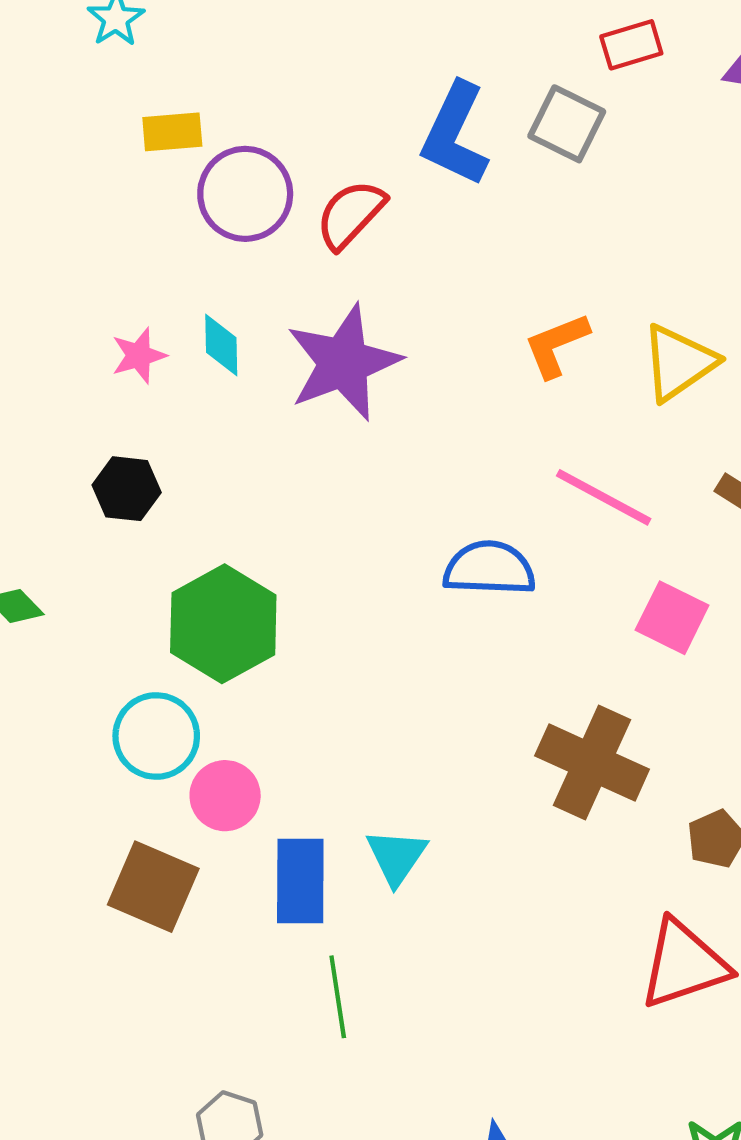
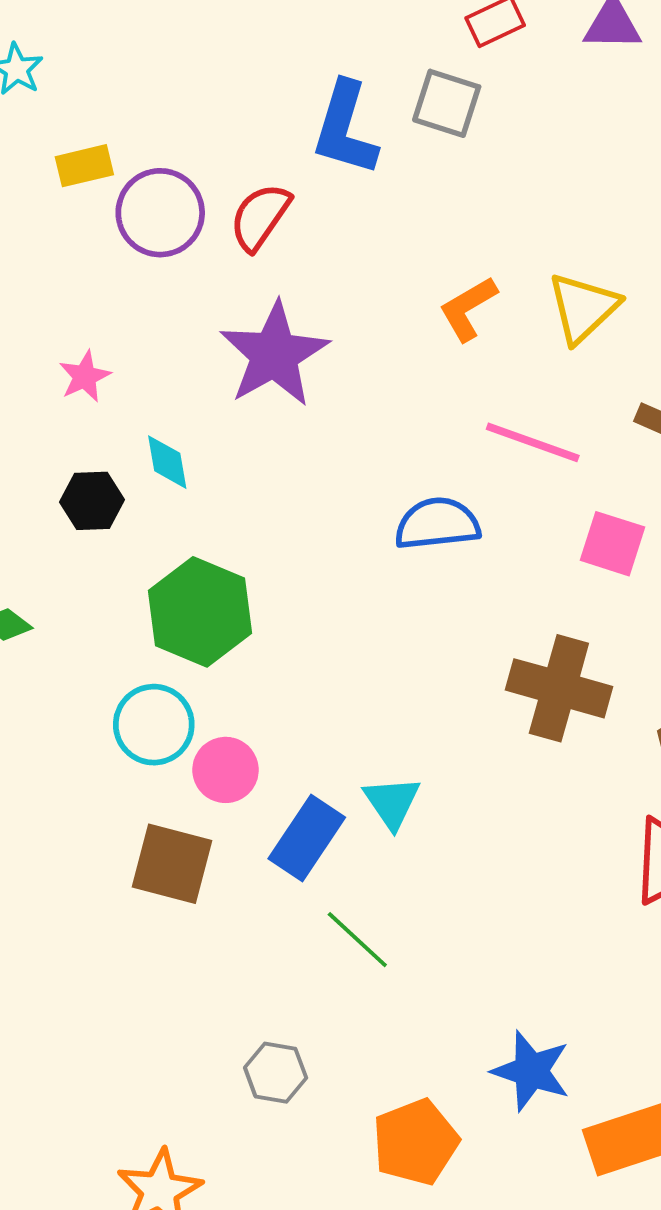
cyan diamond: (221, 345) -> (167, 462), moved
blue rectangle: (300, 881) -> (307, 838), turned 42
green line: (338, 997) -> (357, 940), turned -30

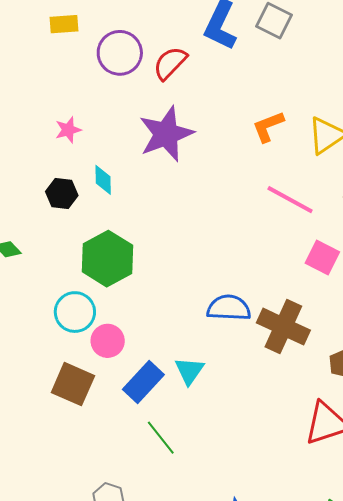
yellow rectangle: (84, 166) -> (64, 24), moved
blue semicircle: (437, 524) -> (229, 308), moved

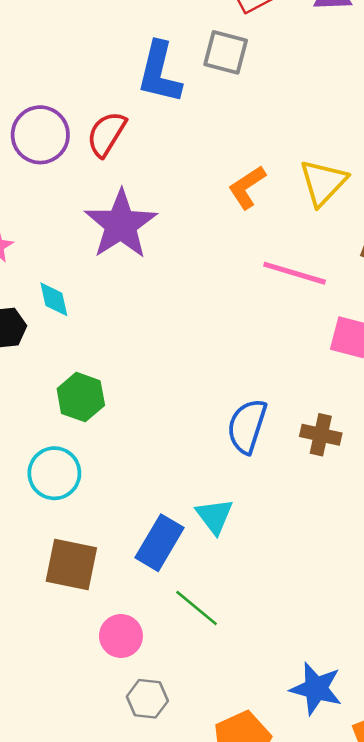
green hexagon: (108, 259) -> (81, 397), size x0.7
blue semicircle: (229, 308) -> (247, 426), turned -63
brown cross: (283, 327) -> (321, 435), size x0.6
pink circle: (108, 341) -> (121, 636), moved

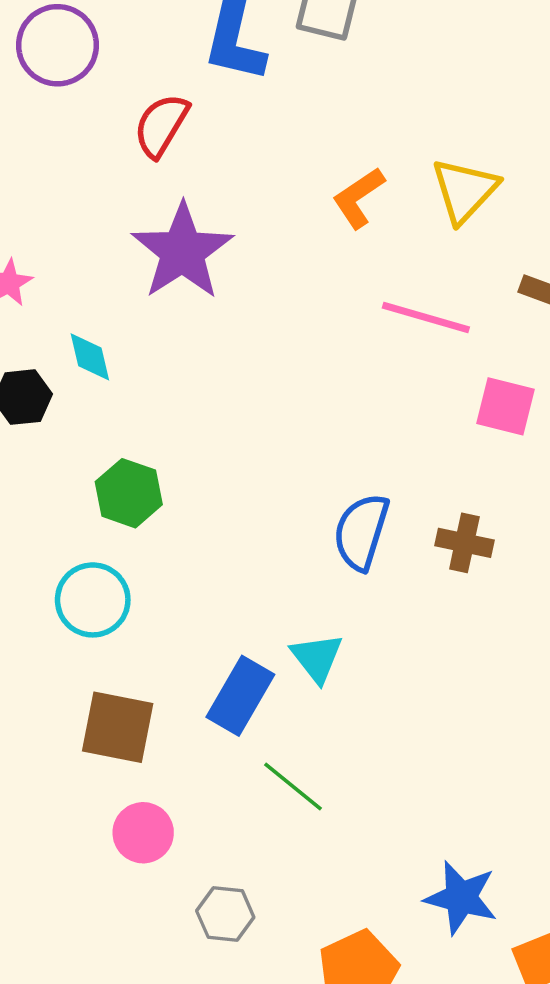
purple circle: (40, 135) -> (58, 45), moved
pink circle: (121, 636) -> (143, 833), moved

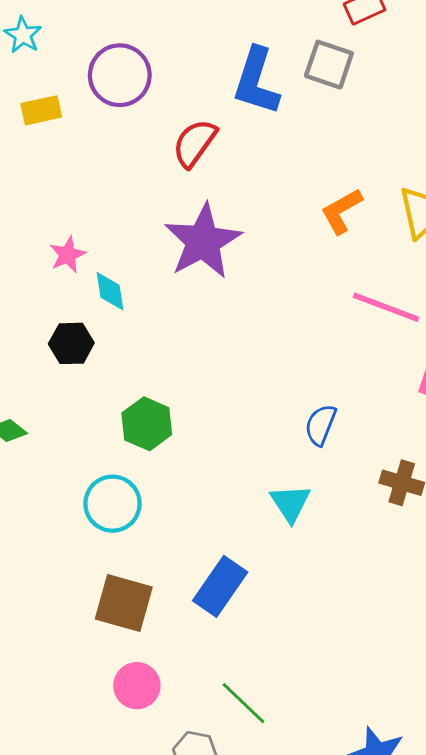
cyan diamond: (90, 357) -> (110, 291), moved
blue semicircle: (361, 532) -> (321, 425), moved, size x0.7
cyan triangle: (317, 658) -> (290, 503), moved
green line: (293, 787) -> (244, 703), moved

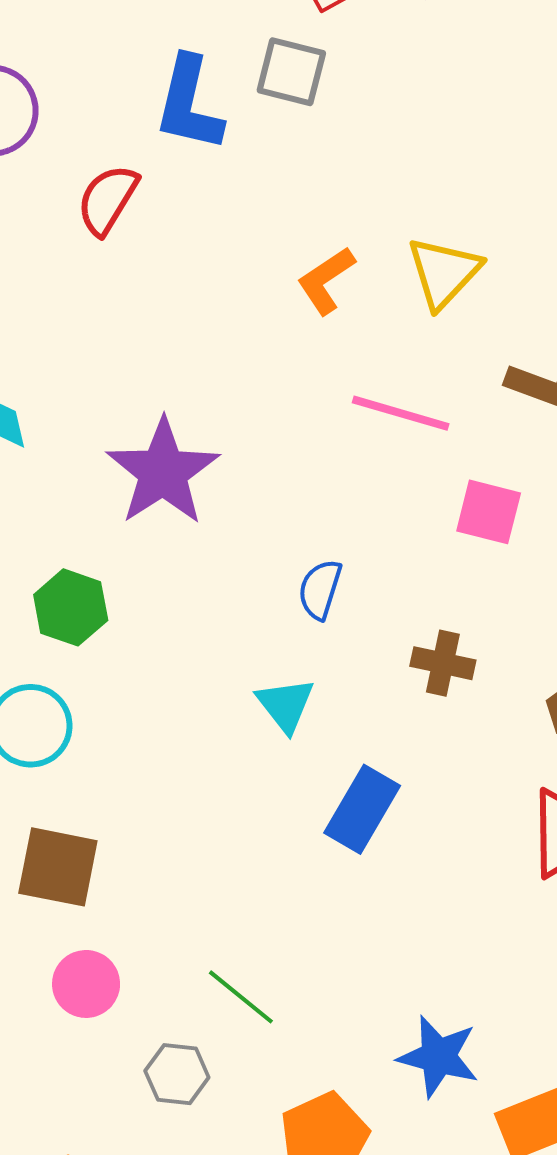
purple star: (203, 241) -> (163, 472), moved
blue rectangle: (220, 586) -> (362, 809), moved

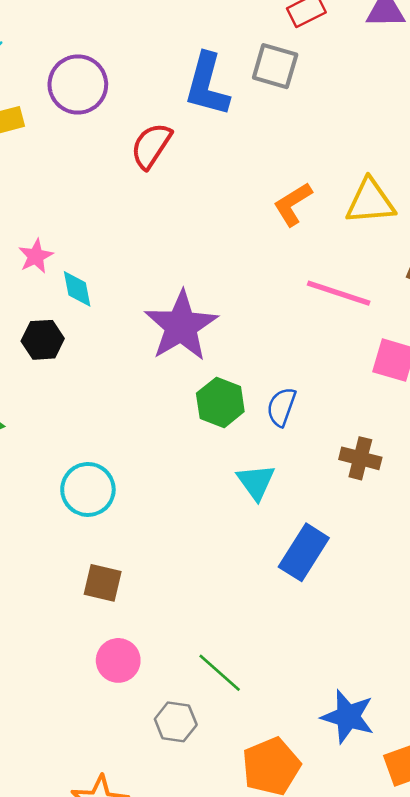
yellow triangle: (444, 272) -> (370, 202), turned 40
green hexagon: (71, 607) -> (220, 402), moved
brown square: (58, 867) -> (103, 583), size x0.7

